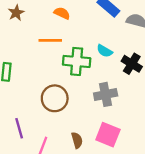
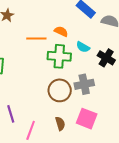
orange semicircle: (62, 13) -> (61, 31), moved
brown circle: (55, 98) -> (60, 90), moved

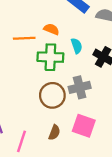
cyan semicircle: (83, 47) -> (77, 46), turned -136
brown semicircle: (60, 124) -> (54, 132), turned 40

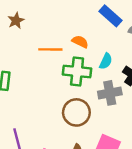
cyan semicircle: (77, 46) -> (106, 61), turned 40
gray cross: (80, 87) -> (110, 93), moved

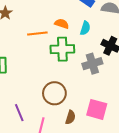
cyan semicircle: (106, 61) -> (85, 28), moved
brown circle: (76, 112) -> (54, 93), moved

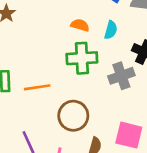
orange line: (37, 34) -> (37, 87), moved

